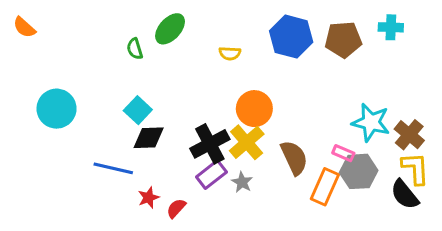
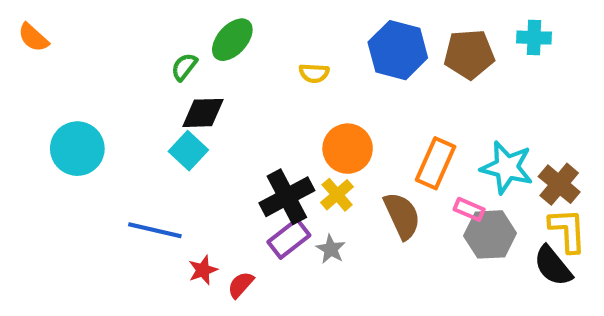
green semicircle: (135, 49) -> (184, 67), turned 55
black diamond: (149, 138) -> (203, 113), moved
yellow cross: (247, 142) -> (337, 195), size x0.7
orange rectangle: (325, 187) -> (436, 163), moved

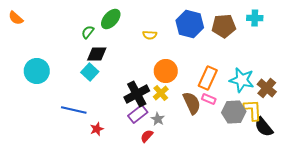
pink rectangle: (469, 209) -> (209, 99), moved
yellow L-shape: (568, 230) -> (253, 110), moved
red semicircle: (241, 285) -> (147, 136), moved

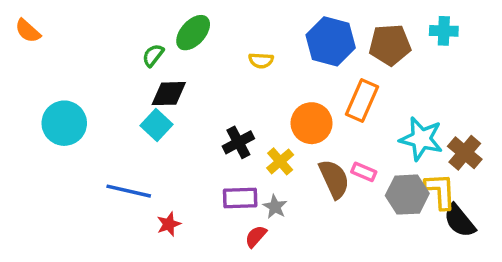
orange circle: (166, 71) -> (312, 123), moved
orange rectangle: (208, 78) -> (362, 101), moved
black cross: (137, 94) -> (238, 142), moved, size x0.7
purple rectangle: (138, 114) -> (240, 198), turned 36

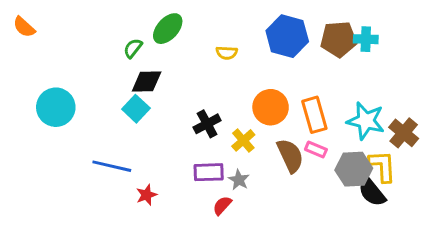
cyan cross: (444, 31) -> (366, 39), moved
orange rectangle: (362, 101) -> (314, 115), moved, turned -40
black semicircle: (460, 221) -> (372, 192), moved

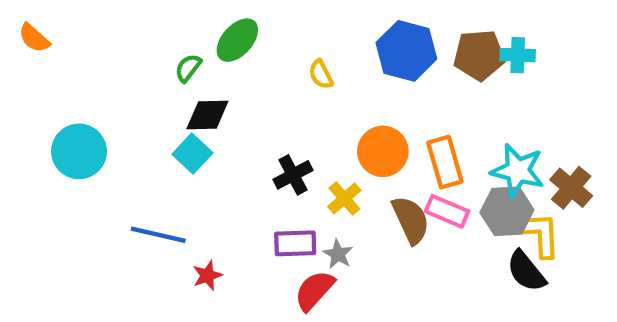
yellow semicircle: (227, 53) -> (321, 74), turned 60
pink rectangle: (316, 150) -> (447, 211), size x1.4
gray hexagon: (354, 169) -> (507, 211), moved
red semicircle: (222, 205) -> (314, 290), size x1.5

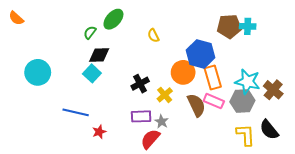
blue hexagon: (406, 51) -> (200, 54), moved
yellow L-shape: (541, 235) -> (246, 135), moved
black semicircle: (526, 271) -> (269, 130), moved

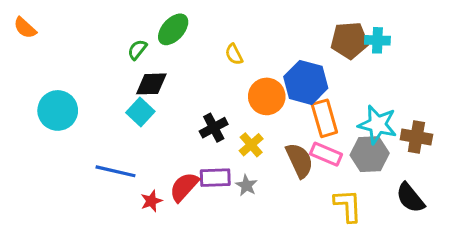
orange circle: (183, 72) -> (267, 96), moved
brown cross: (273, 90) -> (416, 137), turned -30
yellow L-shape: (246, 135) -> (348, 206), moved
red semicircle: (150, 139) -> (184, 187), moved

